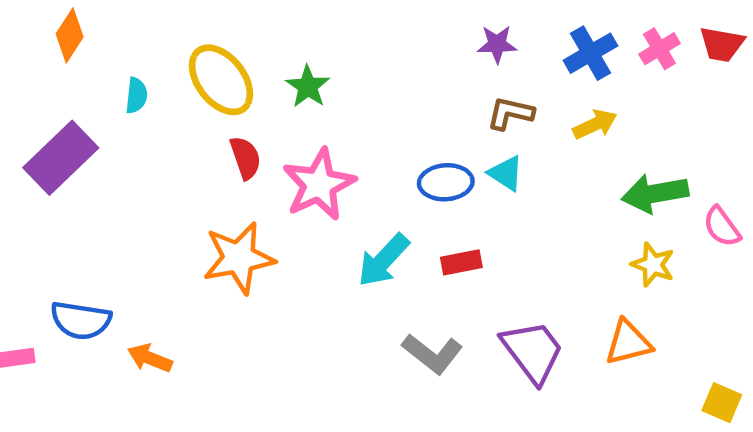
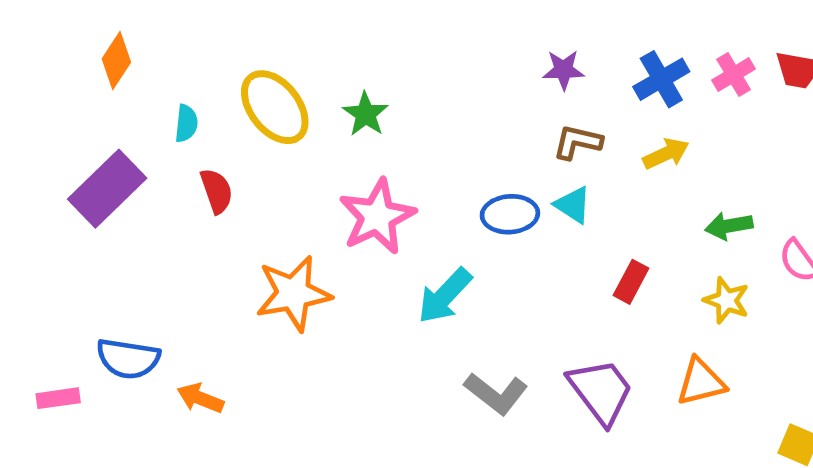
red semicircle: (245, 158) -> (217, 191), moved
green arrow: (655, 193) -> (729, 226), size x0.7
red rectangle: (461, 262) -> (631, 282), moved, turned -51

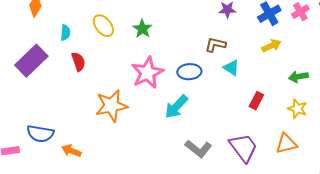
yellow ellipse: (275, 107) -> (103, 26), size x0.7
brown L-shape: (577, 142) -> (215, 45), moved
blue ellipse: (510, 214) -> (189, 72), moved

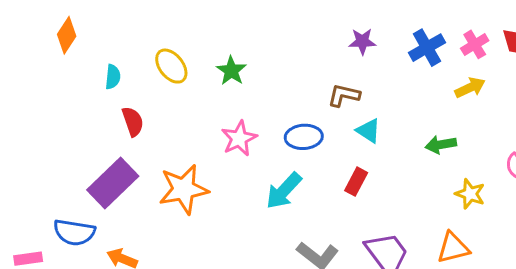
yellow arrow: (271, 46) -> (470, 88), moved
purple rectangle: (31, 61) -> (113, 183), moved
pink star: (147, 73) -> (239, 138), size x0.7
green arrow: (298, 77) -> (441, 145), moved
red rectangle: (256, 101) -> (356, 182), moved

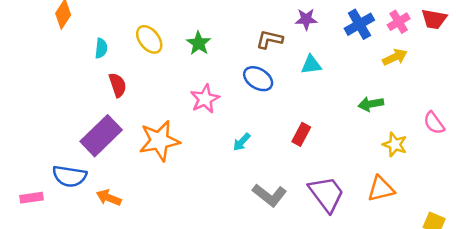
brown L-shape: (344, 95) -> (269, 39), moved
cyan triangle: (368, 131) -> (311, 65), moved, turned -40
blue ellipse: (304, 137) -> (258, 79), moved, turned 36
cyan arrow: (284, 191) -> (242, 142), size x0.6

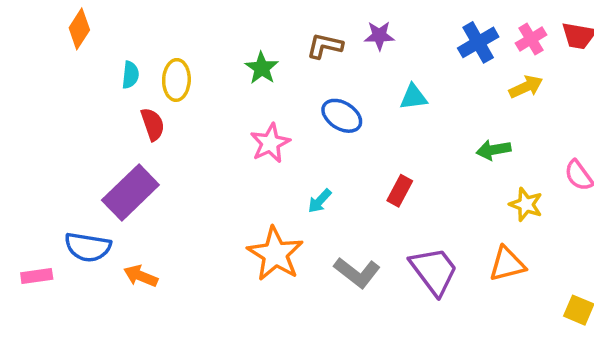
purple star: (306, 19) -> (379, 36), moved
yellow ellipse: (149, 39) -> (176, 80), moved, turned 40
brown L-shape: (269, 39) -> (325, 46), moved
orange star: (159, 141) -> (275, 254), moved, turned -30

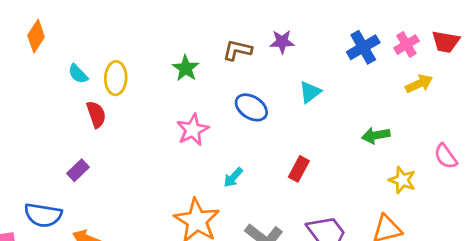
cyan semicircle: (130, 75) -> (78, 74), turned 130
yellow arrow: (526, 87) -> (419, 84), moved
cyan triangle: (413, 97) -> (310, 92), turned -30
purple rectangle: (130, 192) -> (78, 170), size x0.5

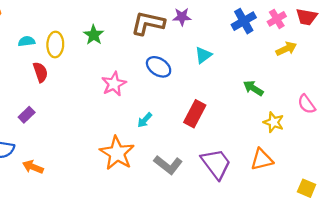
brown L-shape: (237, 50) -> (148, 23), size x1.5
green star: (186, 68) -> (94, 35), moved
cyan semicircle: (78, 74) -> (27, 41), turned 126
green arrow: (376, 135) -> (253, 88), turned 42
red rectangle: (299, 169) -> (195, 114), size x1.4

